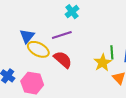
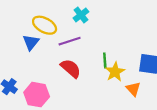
yellow ellipse: (38, 49) -> (45, 25), moved
green line: (112, 52) -> (105, 60), moved

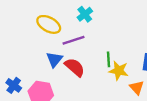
blue triangle: (31, 42) -> (54, 59), moved
yellow star: (115, 72) -> (119, 71), turned -30

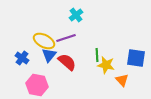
yellow ellipse: (49, 24) -> (44, 41), moved
blue cross: (14, 85) -> (22, 58), moved

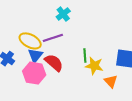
pink hexagon: (37, 85) -> (34, 73), moved

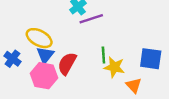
purple line: (53, 38) -> (91, 19), moved
red semicircle: (54, 63) -> (67, 64), turned -102

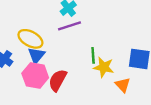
purple line: (91, 19) -> (69, 26), moved
red semicircle: (67, 64) -> (58, 80), moved

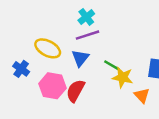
blue triangle: (36, 55) -> (80, 58), moved
green line: (93, 55) -> (112, 65), turned -56

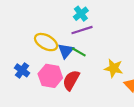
blue triangle: (80, 58) -> (66, 51), moved
green line: (112, 65) -> (79, 52), moved
blue cross: (21, 69) -> (22, 70), moved

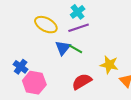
yellow ellipse: (46, 42) -> (46, 25), moved
pink hexagon: (50, 76) -> (34, 83), moved
red semicircle: (71, 80) -> (82, 82), moved, turned 30

